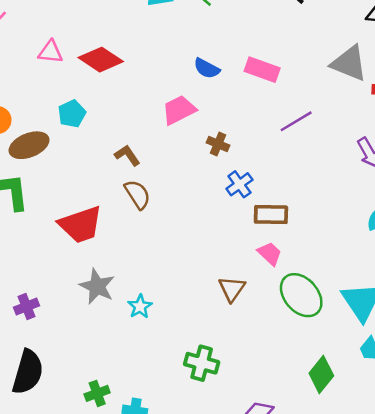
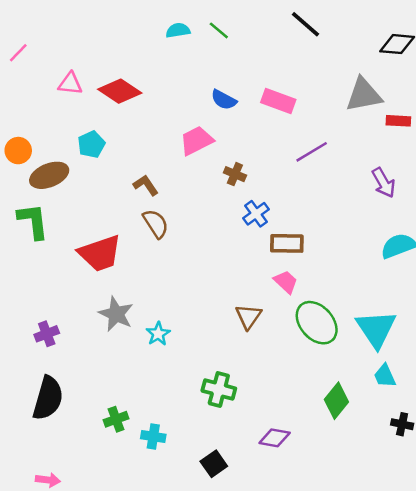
gray triangle: (349, 63) -> (364, 95), turned -33

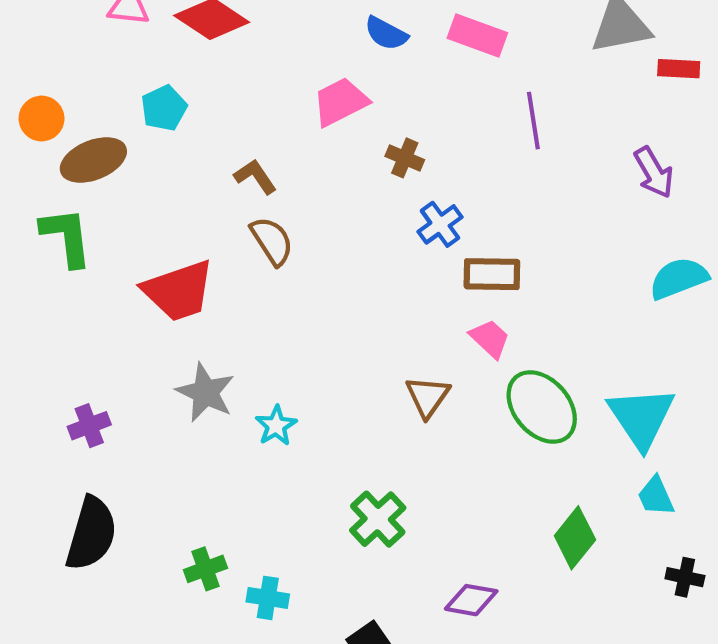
purple line: (312, 152) -> (533, 121), turned -68
green cross: (219, 390) -> (378, 519), turned 32

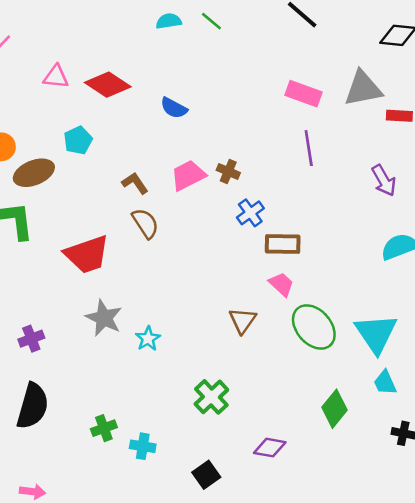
blue semicircle: (386, 33) -> (174, 108), moved
pink rectangle: (477, 35) -> (303, 94), moved
pink trapezoid: (340, 102) -> (188, 175), moved

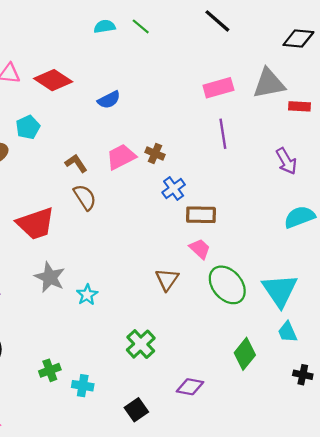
pink rectangle: (303, 94) -> (218, 88), turned -36
blue semicircle: (174, 108) -> (109, 100), turned -55

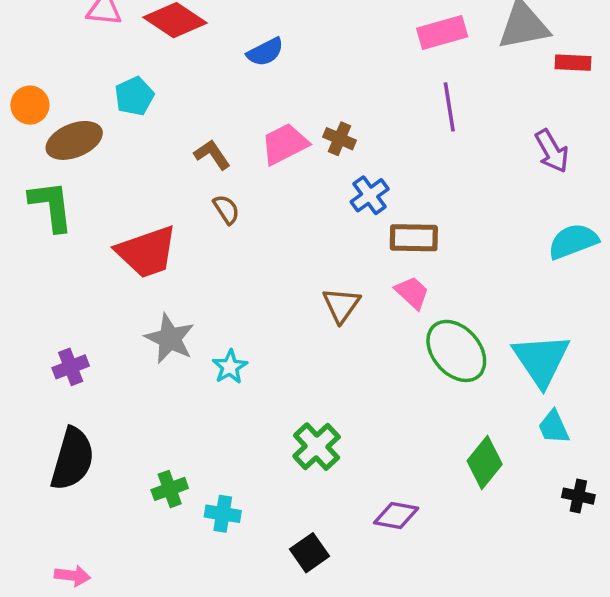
brown semicircle: (85, 197) -> (226, 209), size x0.7
brown triangle: (167, 279) -> (341, 305), moved

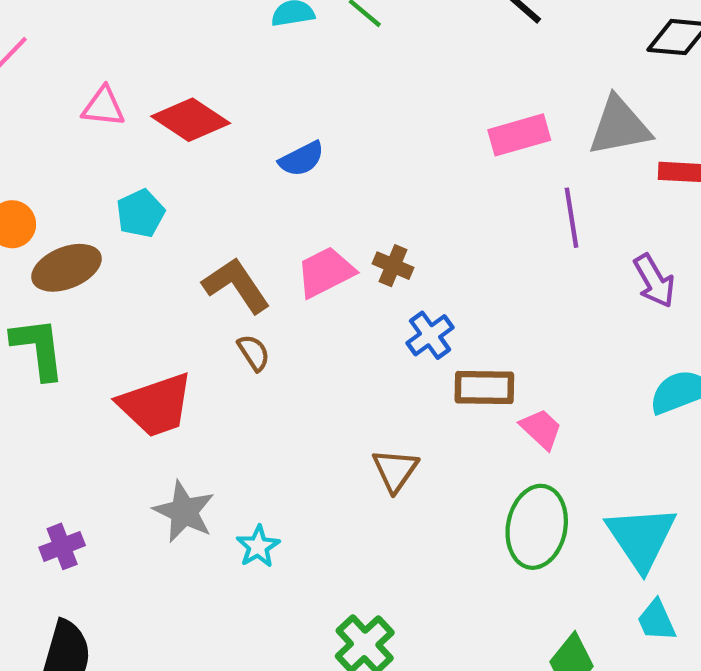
purple line: (449, 107) -> (572, 218), moved
brown L-shape: (212, 155) -> (236, 285), size x1.5
pink trapezoid: (412, 293) -> (541, 429), moved
green ellipse: (456, 351) -> (537, 527), turned 52

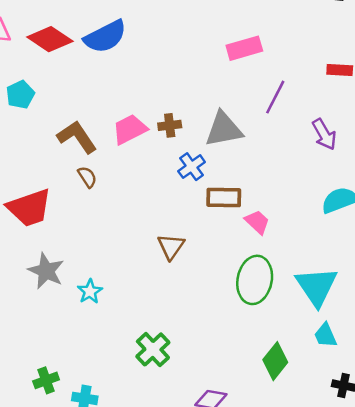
gray triangle: (619, 126) -> (224, 129), moved
blue semicircle: (302, 159) -> (105, 37), moved, size x1.6
purple line: (572, 218) -> (275, 97), turned 36
brown cross: (393, 266) -> (170, 125), turned -30

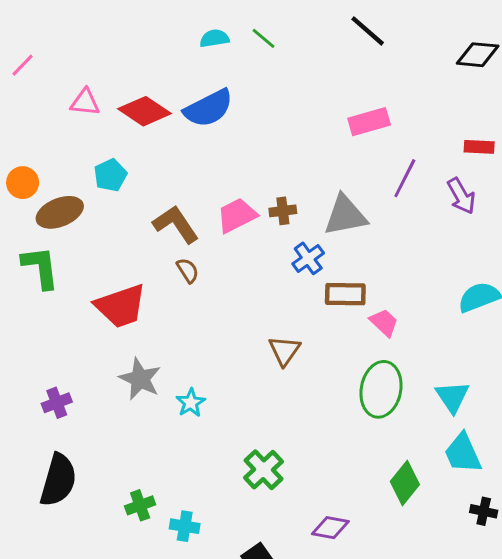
purple arrow: (324, 134) -> (461, 196), moved
cyan triangle: (316, 286) -> (452, 397), size x0.7
cyan trapezoid: (325, 335) -> (463, 453), size x1.4

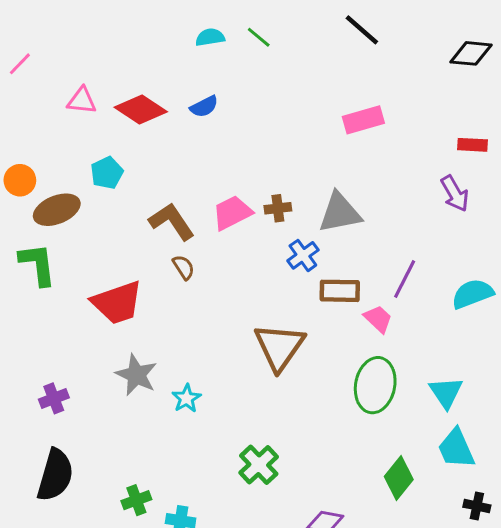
blue semicircle: (208, 108) -> (204, 107), size x0.6
purple line: (405, 178) -> (405, 279), moved
brown triangle: (284, 351) -> (279, 347), size x1.6

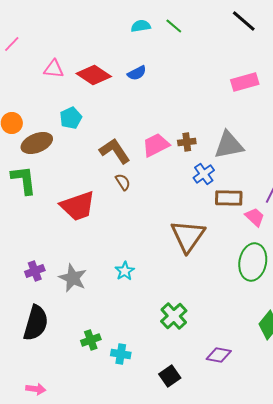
gray star: (136, 375) -> (73, 278), moved

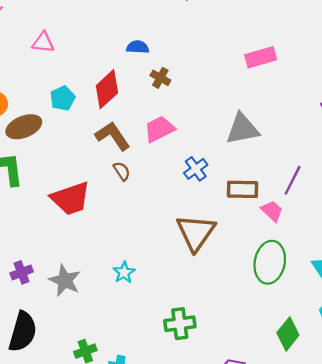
blue semicircle: (137, 73) -> (138, 47), turned -150
red diamond: (94, 75) -> (107, 89), moved, turned -76
brown cross: (187, 142) -> (160, 78), moved, turned 36
blue cross: (204, 174) -> (196, 169), moved
green cross: (174, 316) -> (180, 324), turned 36

